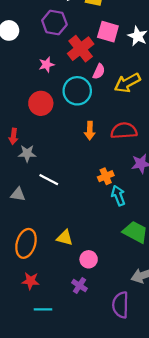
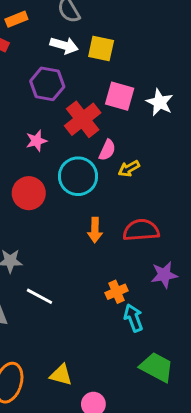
yellow arrow: (127, 83) -> (129, 169), moved, size x0.6

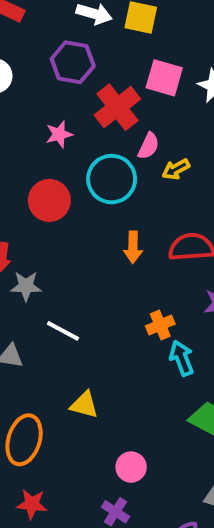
yellow triangle: (61, 375) -> (84, 405), moved

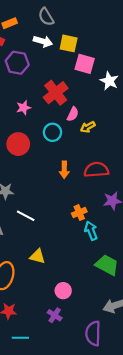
purple hexagon: (73, 62) -> (17, 63), moved
pink square: (164, 78) -> (85, 64), moved
cyan circle: (112, 179) -> (52, 132), size x0.7

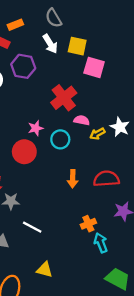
white arrow: (43, 41) -> (50, 44), turned 42
white star: (109, 81) -> (120, 127), moved
pink star: (24, 108) -> (36, 128), moved
pink semicircle: (73, 114) -> (82, 120), turned -104

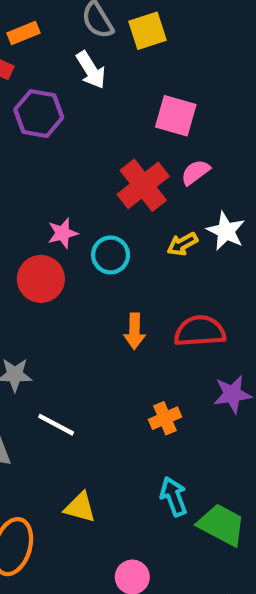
yellow square: (77, 46) -> (148, 31), moved, turned -30
red cross: (64, 98) -> (143, 185), moved
pink semicircle: (82, 120) -> (195, 172), moved, turned -48
cyan arrow: (101, 243) -> (174, 497), moved

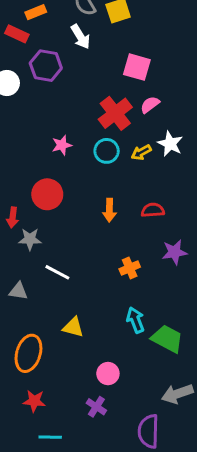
cyan circle: (111, 255) -> (107, 151), moved
red circle: (41, 279) -> (47, 194), moved
red semicircle: (200, 331) -> (153, 210), size x0.7

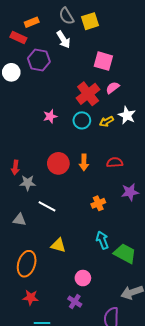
red circle: (47, 194) -> (58, 163), moved

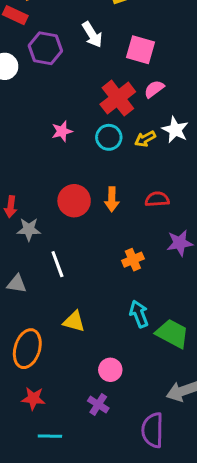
white arrow: (63, 40) -> (92, 35), moved
white line: (47, 206) -> (57, 264), turned 42

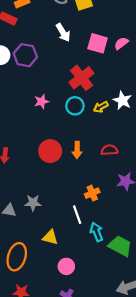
purple hexagon: (45, 48) -> (25, 55), moved
pink semicircle: (154, 89) -> (121, 43), moved
gray star: (29, 229) -> (33, 203), moved
white line: (57, 264) -> (77, 215), moved
pink circle: (110, 370) -> (66, 266), moved

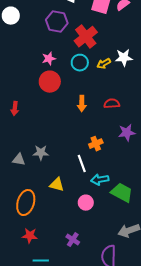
purple hexagon: (25, 55) -> (57, 22), moved
white star: (122, 100) -> (124, 58), turned -30
red circle: (50, 151) -> (50, 82), moved
cyan arrow: (96, 232) -> (100, 180), turned -78
pink circle: (66, 266) -> (86, 203), moved

